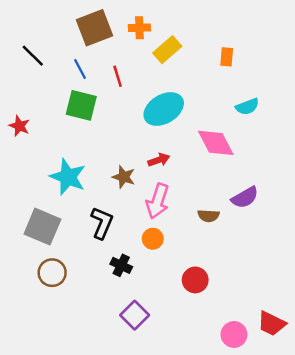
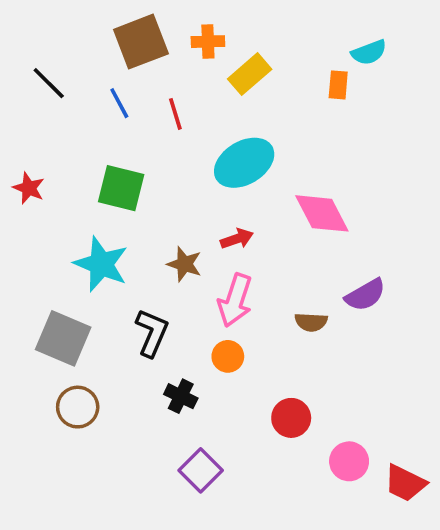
green square: (81, 105) -> (121, 188), moved
cyan semicircle: (247, 107) -> (369, 52), moved
pink circle: (234, 334) -> (349, 461), moved

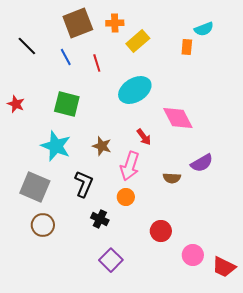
red arrow: (237, 239) -> (144, 137), moved, turned 72

